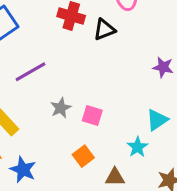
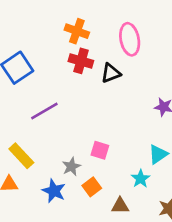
gray star: (61, 108) -> (71, 167), moved
blue star: (23, 170) -> (54, 191), moved

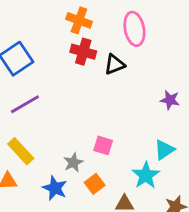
purple line: (44, 111) -> (25, 104), moved
cyan star: (140, 179) -> (146, 175), size x1.4

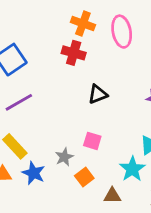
orange cross: (79, 20) -> (83, 24), moved
black triangle: (115, 64) -> (98, 94), moved
blue star: (55, 188) -> (34, 173), moved

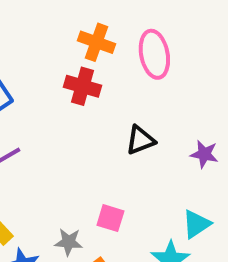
black triangle: (98, 94) -> (140, 140), moved
gray star: (64, 157) -> (69, 242), turned 30

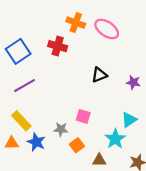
pink ellipse: (154, 54) -> (107, 29), turned -45
red cross: (83, 86) -> (58, 46), moved

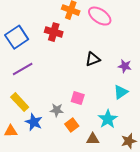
cyan triangle: (129, 120) -> (121, 92), moved
orange triangle: (12, 143) -> (11, 131), moved

